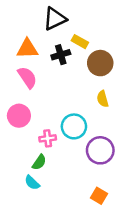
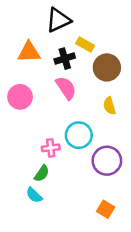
pink semicircle: (27, 77) -> (66, 88), moved
pink circle: (19, 116) -> (20, 97), moved

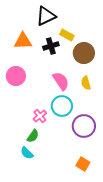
pink semicircle: (66, 88) -> (61, 81), moved
pink cross: (51, 148) -> (40, 116), turned -32

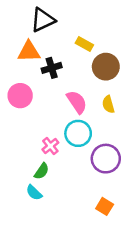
black triangle: (46, 16) -> (43, 20), moved
black cross: (51, 46) -> (52, 68), moved

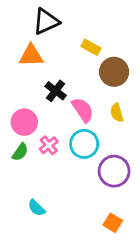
black cross: (52, 68) -> (56, 91), moved, turned -36
pink circle: (20, 96) -> (24, 122), moved
pink cross: (50, 146) -> (49, 145), moved
green semicircle: (42, 171) -> (20, 152), moved

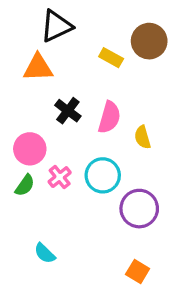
brown circle: (114, 72) -> (149, 41), moved
pink semicircle: (83, 110) -> (109, 117), moved, turned 50

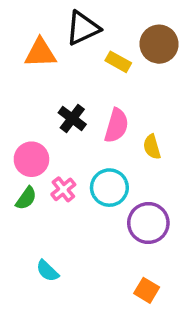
black triangle: (56, 26) -> (83, 28), moved
orange triangle: (38, 68) -> (40, 53), moved

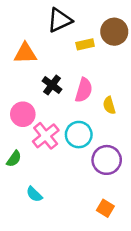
orange triangle: (40, 53) -> (25, 53), moved
yellow rectangle: (118, 62) -> (85, 44), turned -42
pink cross: (63, 189) -> (46, 136), size x1.5
green semicircle: (26, 198) -> (14, 159), moved

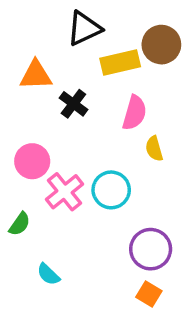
yellow rectangle: (85, 44) -> (120, 63), size x1.5
black cross: (52, 85) -> (73, 104), moved
pink semicircle: (84, 90) -> (134, 113), moved
purple circle: (107, 160) -> (151, 249), moved

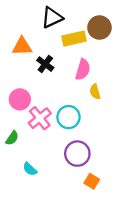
purple circle: (151, 249) -> (77, 154), moved

